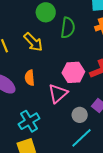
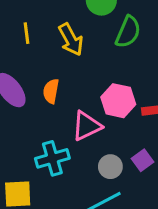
cyan cross: (29, 121) -> (52, 158), moved

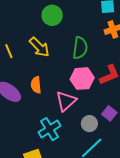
green semicircle: (128, 32) -> (80, 48), moved

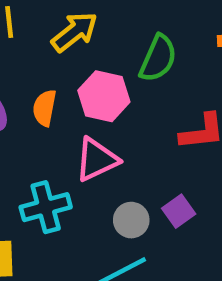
yellow arrow: (39, 47) -> (74, 32), turned -100
pink hexagon: (82, 79) -> (104, 96), moved

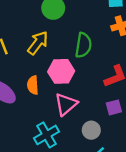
purple square: (179, 211) -> (114, 107), moved, turned 35

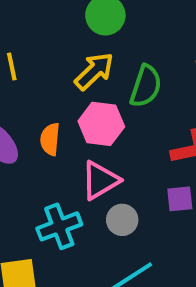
yellow arrow: (38, 43) -> (94, 71), moved
gray circle: (91, 130) -> (122, 220), moved

